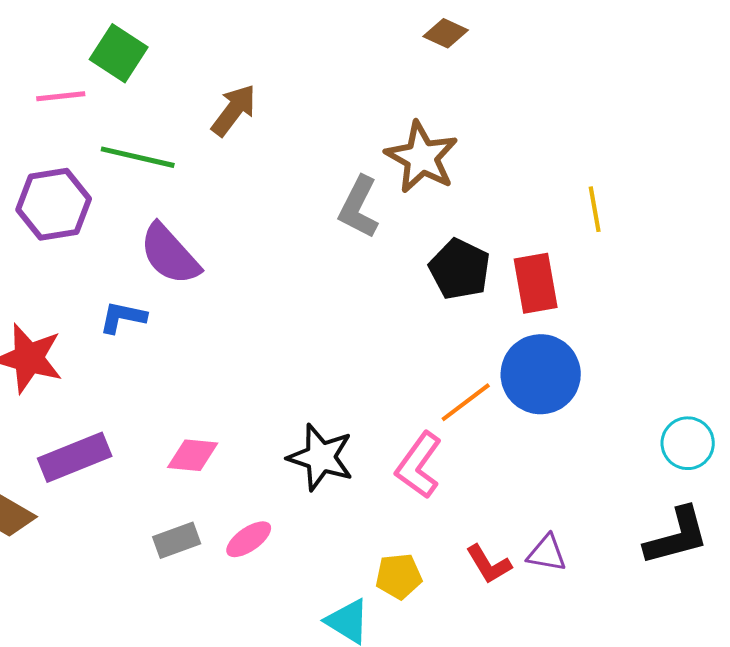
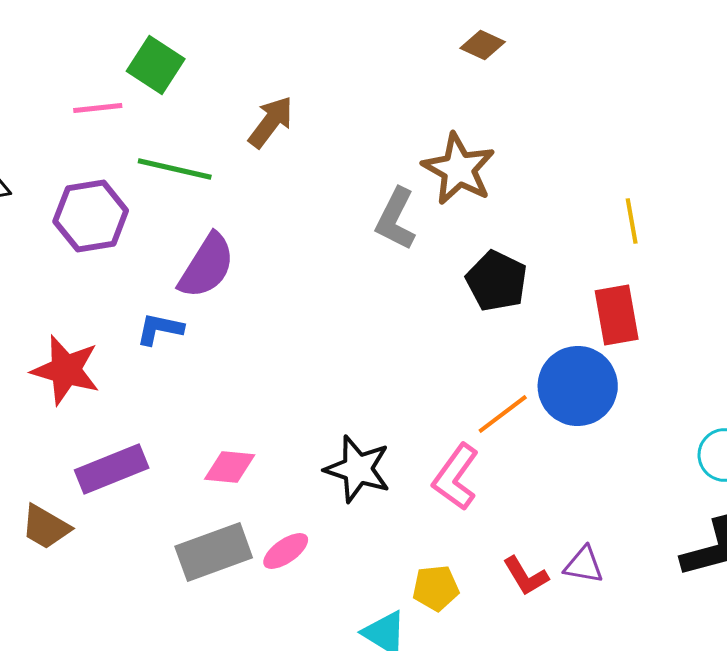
purple semicircle: (170, 254) -> (207, 266), turned -106
red rectangle: (536, 283) -> (617, 315), moved
gray rectangle: (177, 540) -> (214, 552), size x1.6

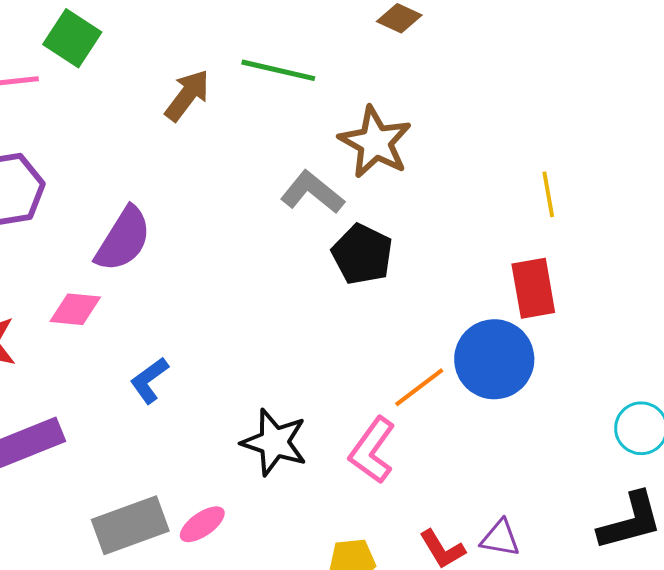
green line: (175, 169) -> (278, 70), moved
gray L-shape: (396, 219) -> (312, 192), turned 102
black pentagon: (497, 281) -> (362, 254), moved
blue L-shape: (160, 329) -> (149, 380), moved, turned -48
pink diamond: (230, 467) -> (75, 309), moved

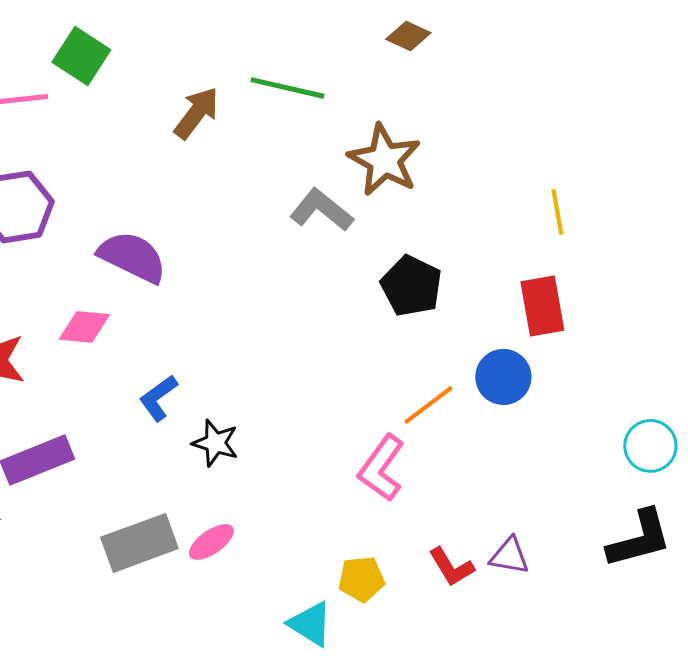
purple semicircle: (123, 239) -> (132, 257), turned -96
black pentagon: (362, 254) -> (411, 286), moved
blue circle: (494, 359) -> (503, 377), size x0.7
black star: (274, 442) -> (215, 443), moved, size x0.7

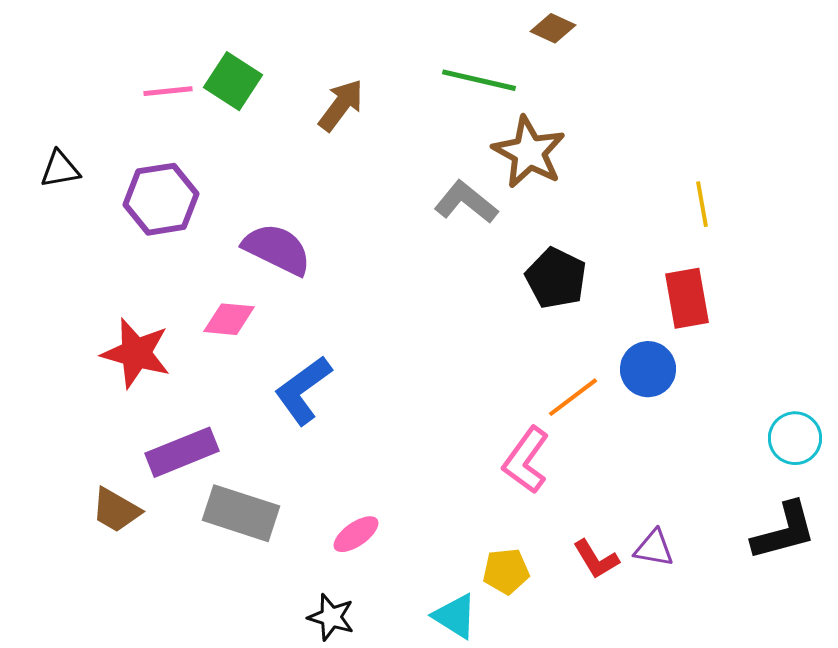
green square: (81, 56) -> (233, 81), moved
green line: (287, 88) -> (479, 80), moved
blue L-shape: (158, 398) -> (303, 390), size x1.5
black star: (215, 443) -> (331, 617), moved
gray rectangle: (139, 543) -> (241, 513), moved, turned 38

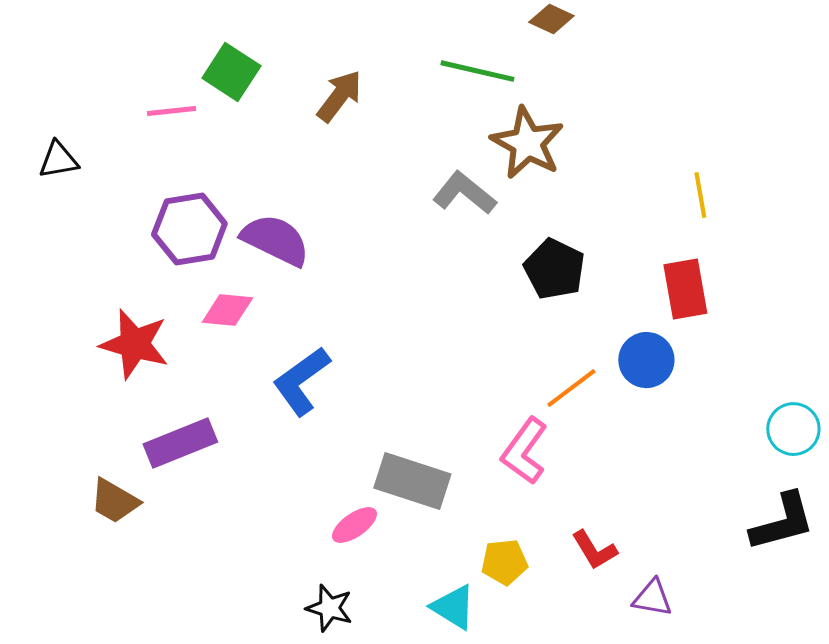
pink line: (168, 91) -> (171, 111), moved
purple hexagon: (161, 199) -> (189, 229), moved
gray rectangle: (241, 513) -> (412, 481), moved
purple triangle: (654, 548) -> (652, 598), moved

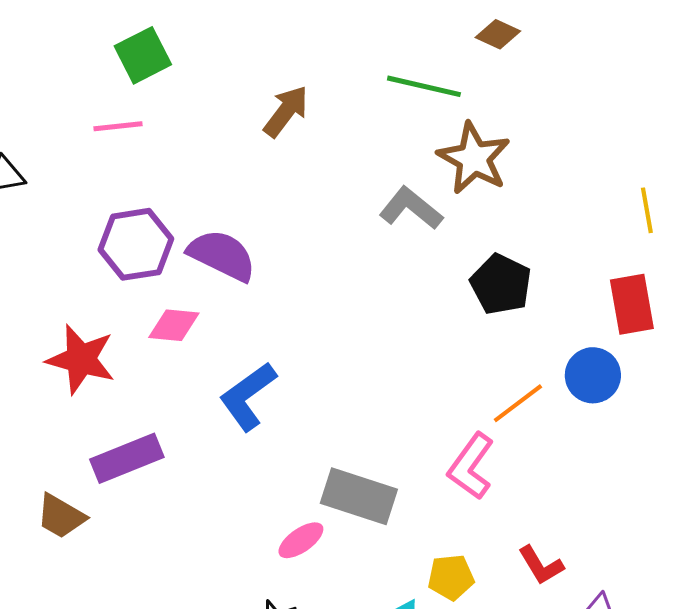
green square: (231, 72) -> (143, 55), moved, turned 30

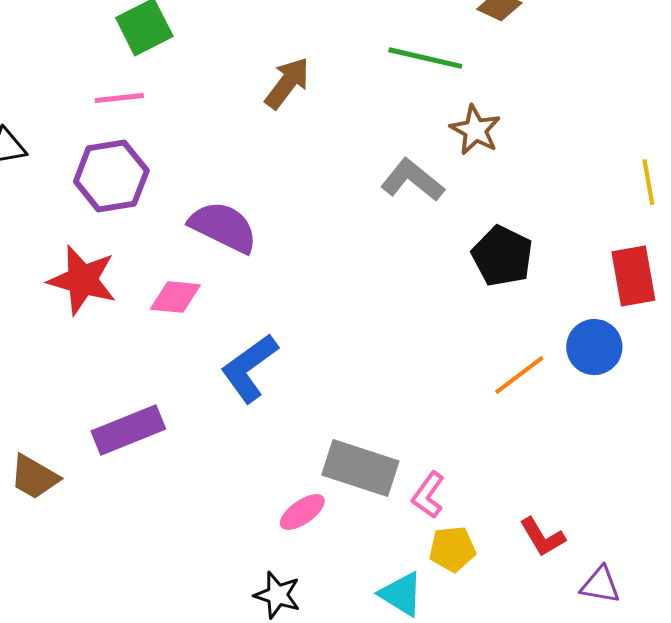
brown star: (474, 158) -> (475, 130), size x0.7
purple hexagon: (136, 244) -> (111, 176), moved
red star: (81, 359) -> (82, 280), moved
pink L-shape: (471, 466) -> (428, 495), moved, size x0.7
brown trapezoid: (61, 516) -> (34, 477), moved

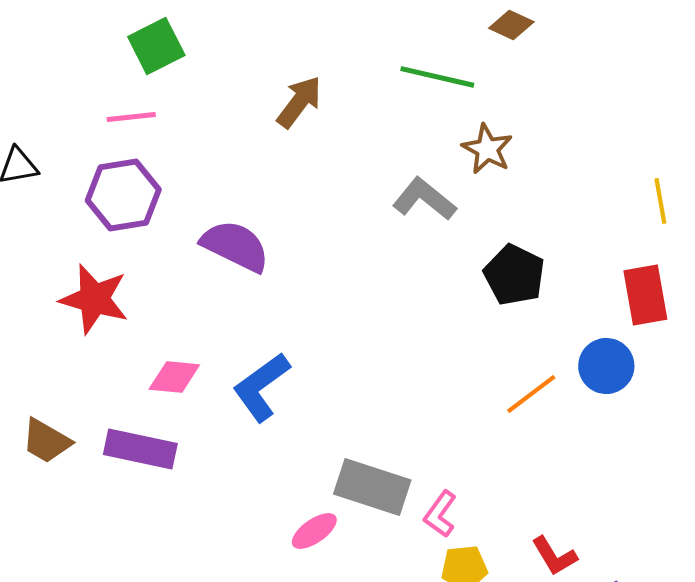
pink diamond: (175, 297) -> (174, 377), moved
purple rectangle: (128, 430) -> (140, 449), turned 34
brown trapezoid: (34, 477) -> (46, 441), moved

